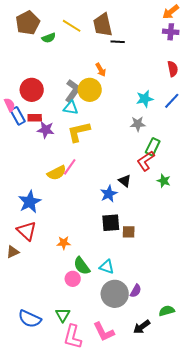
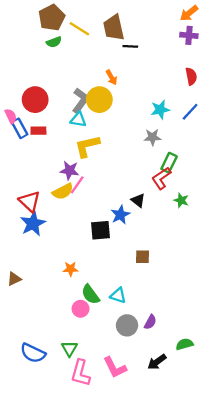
brown pentagon: (28, 23) -> (52, 18), moved
purple star: (46, 130) -> (69, 170), moved
black square: (111, 223) -> (100, 230), moved
red triangle: (27, 231) -> (30, 201), moved
gray circle: (115, 294) -> (127, 325), size x0.7

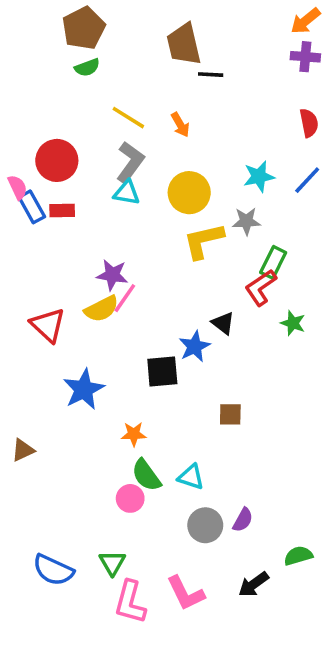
yellow line: (79, 29) -> (128, 118), moved
yellow circle: (99, 100) -> (189, 193), moved
yellow L-shape: (87, 146) -> (203, 241), moved
blue star: (33, 224) -> (84, 389), moved
orange star: (71, 269) -> (134, 434), moved

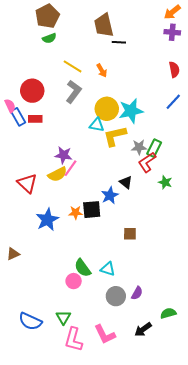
cyan star: (259, 177) -> (131, 111), moved, size x1.4
cyan triangle: (127, 193) -> (97, 125), moved
gray star: (246, 221) -> (139, 147), moved
orange star: (134, 434) -> (76, 213), moved

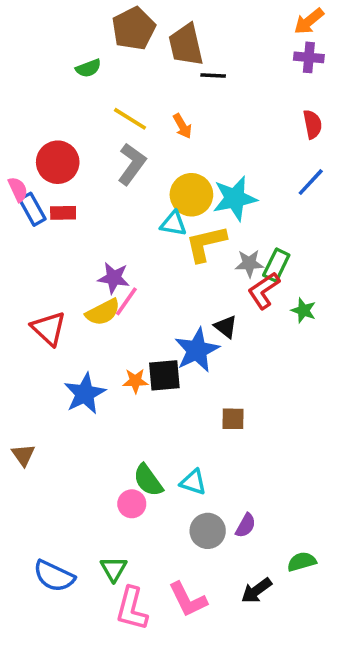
brown pentagon: (47, 16) -> (134, 28), moved
green star: (165, 182) -> (303, 310), moved
blue star: (110, 195) -> (197, 350), size x1.4
brown triangle: (13, 254) -> (23, 455), turned -40

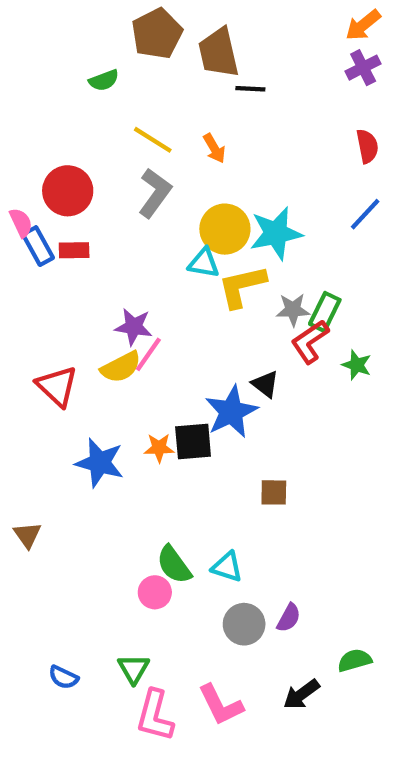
purple cross: (309, 57) -> (363, 68), turned -32
blue star: (85, 394) -> (100, 463), turned -30
blue semicircle: (54, 576) -> (63, 677), size x0.6

